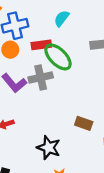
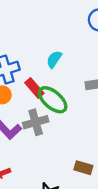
red rectangle: (41, 45) -> (34, 88), turned 60

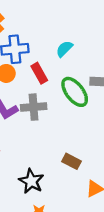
green ellipse: (53, 100) -> (75, 92), moved

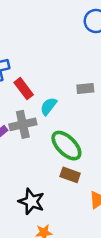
cyan semicircle: (64, 49) -> (49, 106), moved
green ellipse: (75, 92) -> (66, 146), moved

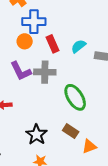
cyan semicircle: (49, 106) -> (79, 46), moved
brown rectangle: (70, 175) -> (71, 131), moved

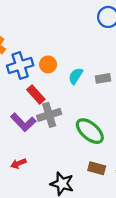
orange circle: (25, 41) -> (48, 64), moved
red rectangle: (53, 44) -> (36, 94), moved

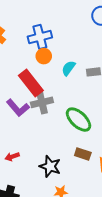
blue cross: (20, 65) -> (40, 37), moved
red rectangle: (36, 94) -> (31, 83), size x1.5
red arrow: (18, 163) -> (12, 157), moved

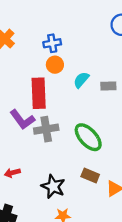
blue cross: (40, 37) -> (52, 43), size x0.7
red rectangle: (31, 83) -> (39, 93), turned 32
gray cross: (42, 102) -> (46, 129), moved

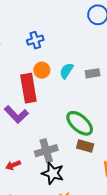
orange circle: (55, 65) -> (42, 70), moved
gray cross: (46, 129) -> (46, 151), moved
brown rectangle: (90, 176) -> (85, 146), moved

